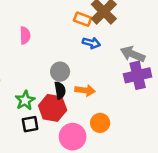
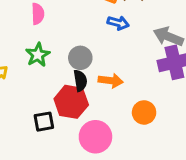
green star: (25, 100) -> (38, 55), moved
orange circle: (100, 123) -> (144, 112), moved

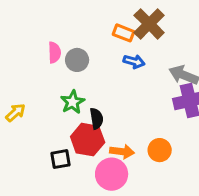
green star: (38, 55) -> (73, 102), moved
gray circle: (80, 58) -> (77, 60), moved
orange arrow: (111, 81) -> (122, 152), moved

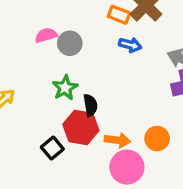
pink semicircle: (54, 52) -> (46, 35), turned -105
black square: (60, 159) -> (52, 148), turned -30
pink circle: (112, 174) -> (127, 167), moved

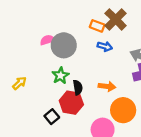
gray circle: (70, 43) -> (64, 45), size x1.5
orange circle: (157, 139) -> (123, 110), size x1.5
orange arrow: (117, 140) -> (107, 86), moved

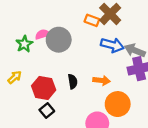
blue arrow: (105, 46) -> (112, 45), moved, size x1.5
green star: (60, 76) -> (24, 44), moved
red hexagon: (71, 103) -> (44, 88), moved

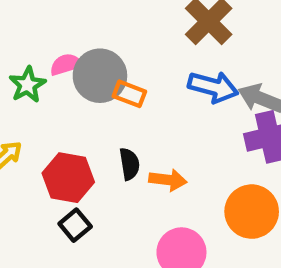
orange rectangle: (92, 20) -> (129, 94), moved
orange arrow: (102, 80) -> (168, 180), moved
orange circle: (118, 104) -> (252, 212), moved

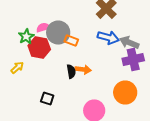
red hexagon: (68, 178) -> (39, 48), moved
orange arrow: (168, 180) -> (83, 70), moved
black square: (75, 225) -> (47, 98), turned -32

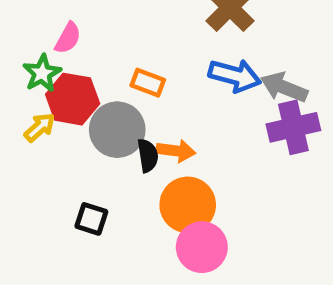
pink semicircle: (43, 28) -> (68, 38), moved, turned 136
gray circle: (58, 32) -> (117, 130), moved
yellow arrow: (17, 68) -> (40, 127), moved
orange circle: (125, 92) -> (188, 205), moved

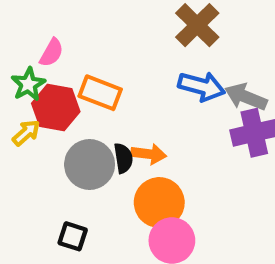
orange rectangle: (148, 83) -> (100, 93), moved, size x1.4
gray circle: (117, 130) -> (90, 164), moved
black square: (91, 219) -> (73, 236), moved

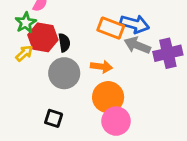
orange rectangle: (100, 93) -> (111, 28), moved
gray arrow: (246, 97) -> (137, 45), moved
black semicircle: (123, 158) -> (64, 43), moved

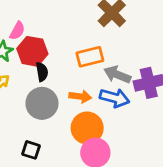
blue arrow: (135, 24) -> (115, 98), moved
orange rectangle: (111, 28) -> (90, 57), turned -35
red hexagon: (43, 37) -> (32, 51), moved

